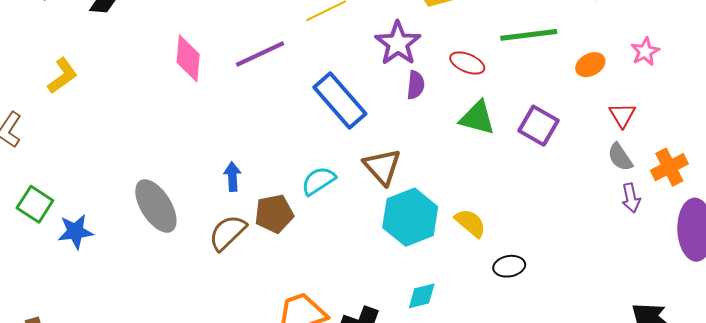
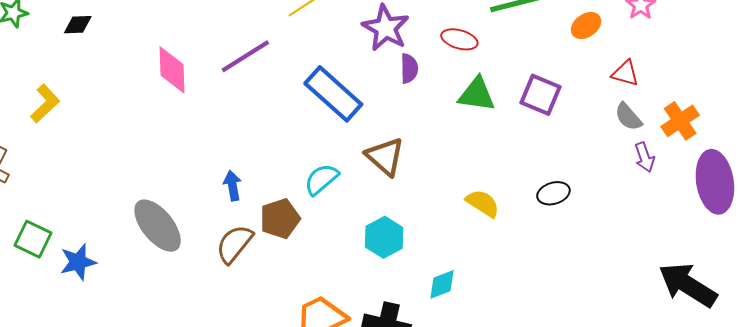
red triangle: (622, 115) -> (625, 73), turned -36
cyan hexagon: (410, 217) -> (384, 237), moved, size x0.7
black ellipse: (509, 266) -> (553, 193), moved

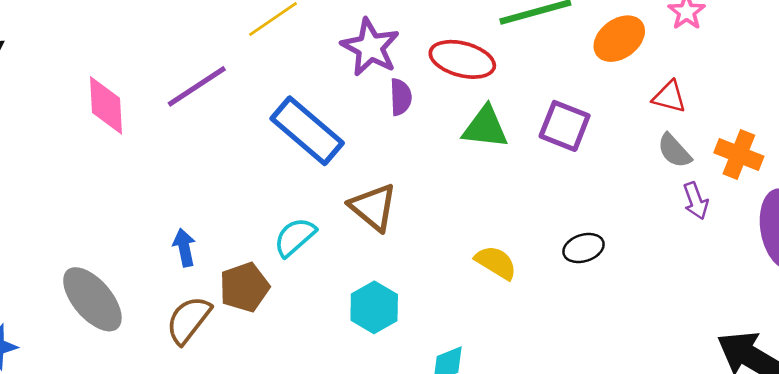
orange ellipse: (586, 26) -> (619, 39), size x1.4
red ellipse: (459, 39) -> (462, 59), size x1.4
orange cross: (680, 121) -> (739, 154), turned -33

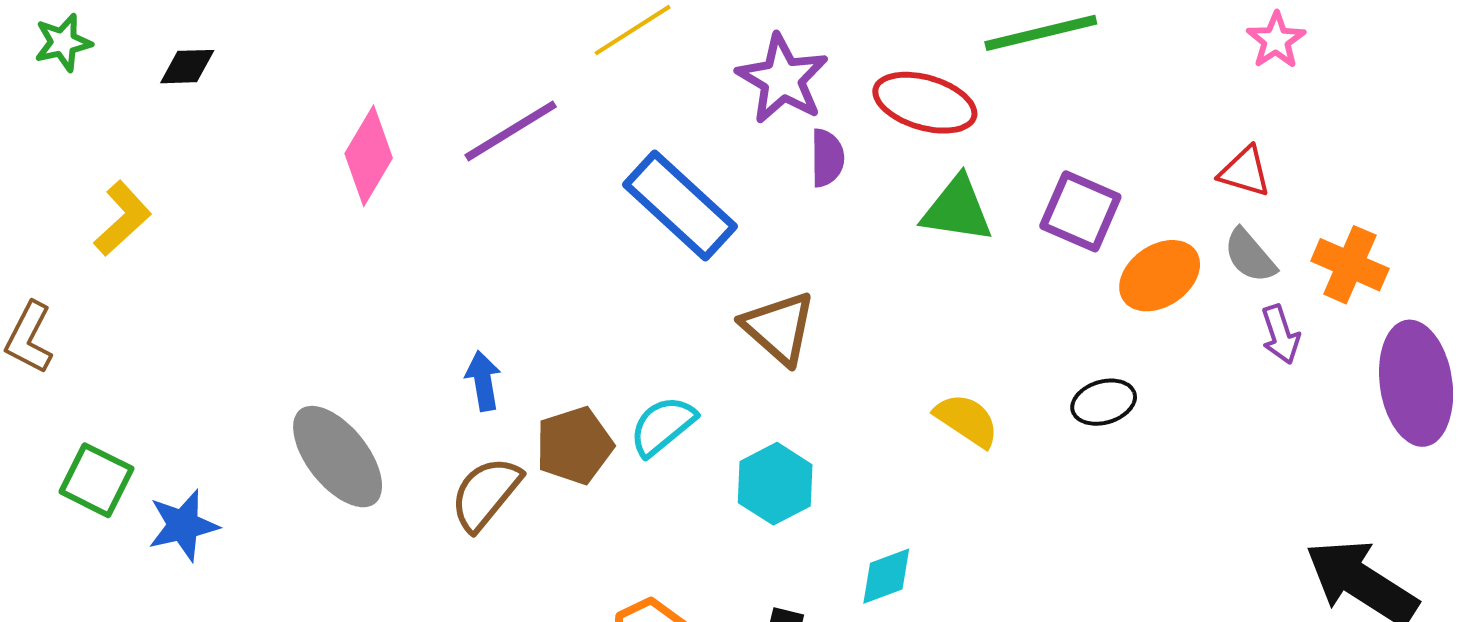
orange ellipse: (619, 39) -> (1160, 276), moved
pink diamond: (106, 105) -> (369, 156), turned 32
cyan semicircle: (295, 237) -> (663, 426), moved

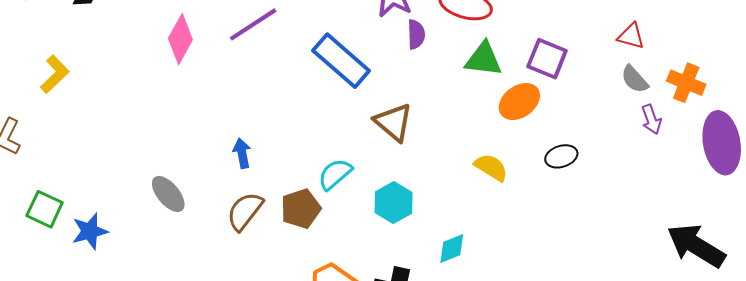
orange ellipse: (1160, 276) -> (519, 102), moved
brown pentagon: (574, 446) -> (301, 209), moved
gray ellipse: (338, 457) -> (168, 194), size x0.7

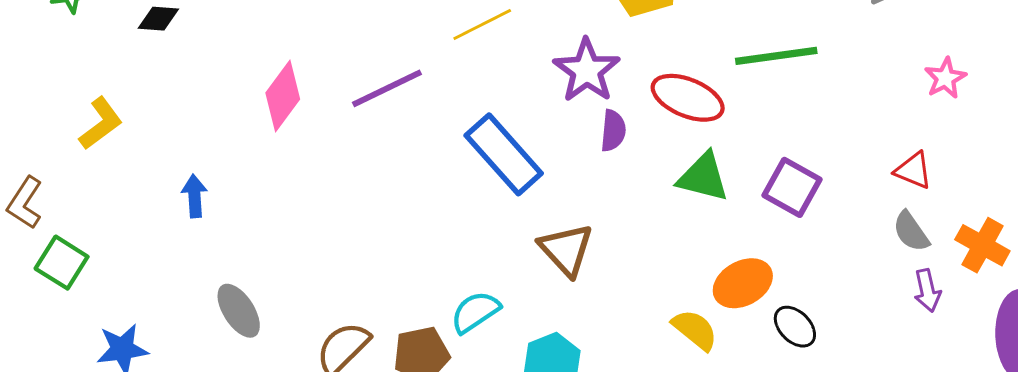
orange ellipse: (519, 102) -> (743, 283), moved
blue arrow: (242, 153) -> (194, 196), moved
black ellipse: (561, 156) -> (795, 327), turned 56
green square: (45, 209) -> (62, 263), moved

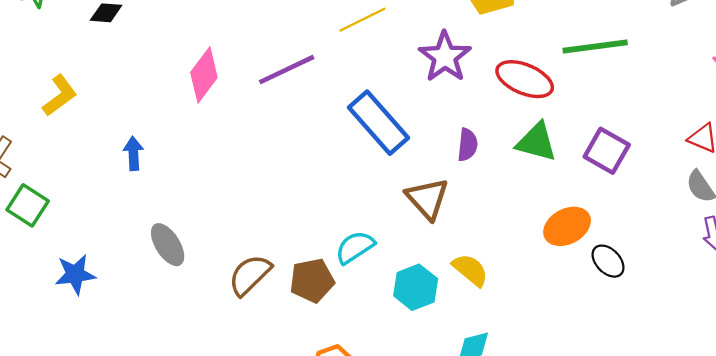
purple semicircle: (613, 131) -> (468, 145), moved
yellow semicircle: (695, 330) -> (470, 270), moved

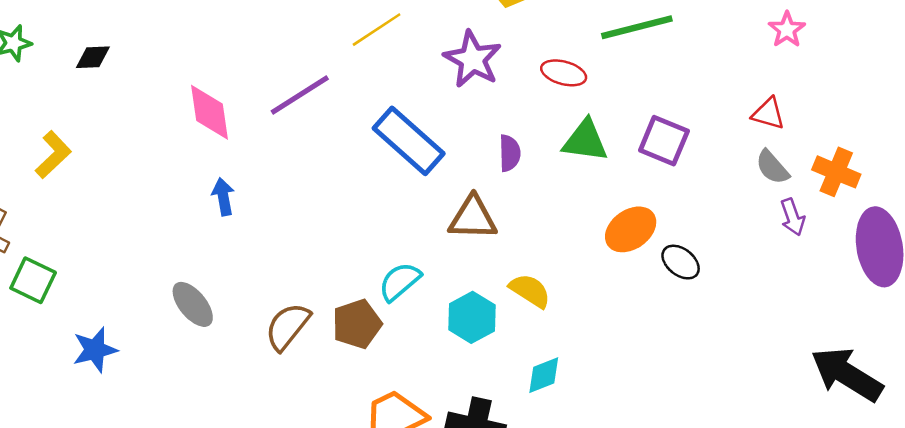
pink diamond: (204, 75) -> (209, 112), turned -38
red ellipse: (525, 79) -> (564, 73), size x0.7
blue arrow: (133, 153) -> (223, 197), moved
brown triangle: (427, 199) -> (473, 218), turned -39

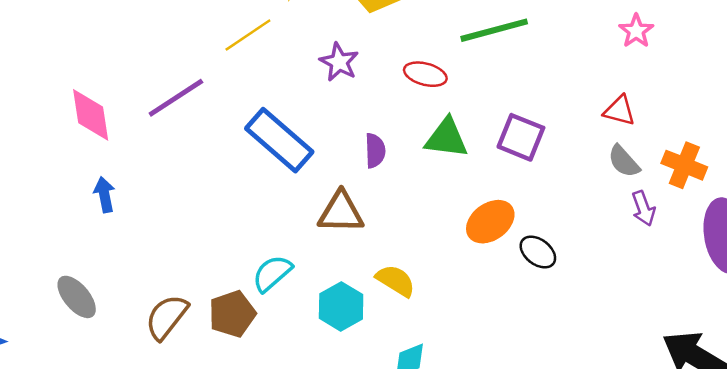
purple star: (473, 59) -> (339, 62), size x0.7

